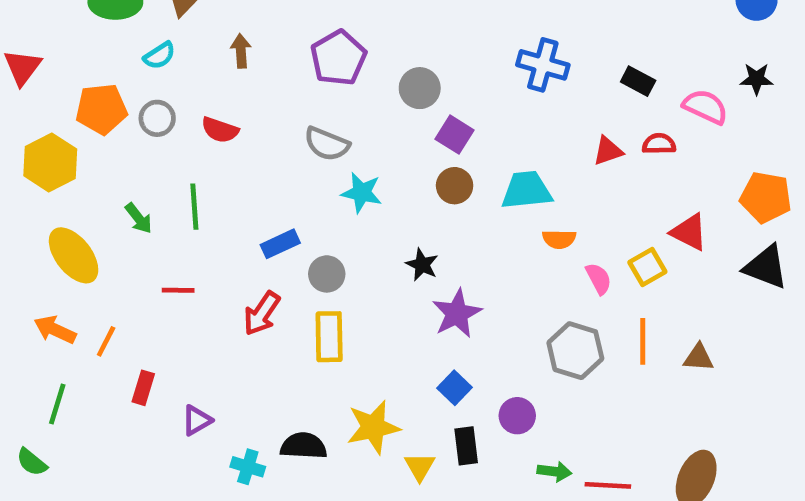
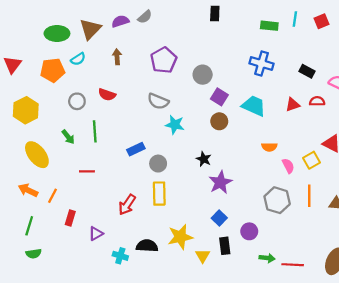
orange pentagon: (101, 109) -> (53, 70), moved
gray circle: (157, 118) -> (77, 101), moved
cyan trapezoid: (527, 190) -> (254, 106), moved, turned 30
red arrow: (262, 313) -> (127, 205), moved
green semicircle: (32, 462) -> (34, 254), moved, turned -48

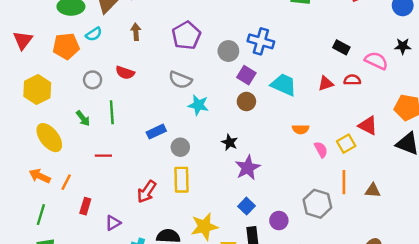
blue cross: (261, 63) -> (261, 41), moved
gray hexagon: (277, 200) -> (317, 204), moved

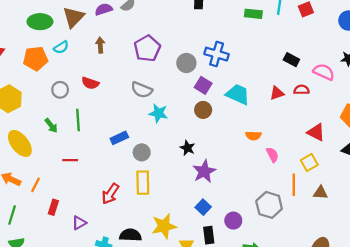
yellow square: (346, 144) -> (309, 162), moved

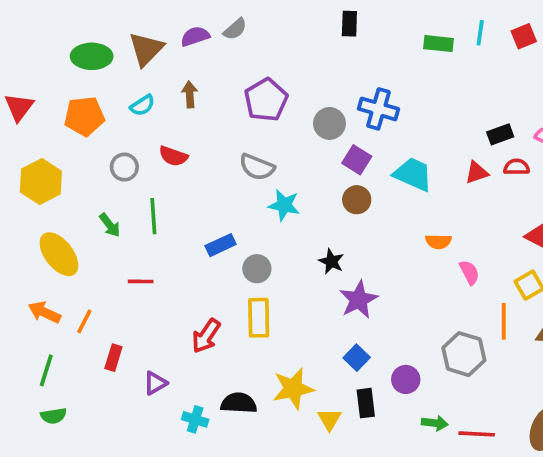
cyan semicircle: (61, 47) -> (142, 105), moved
black rectangle: (291, 60) -> (500, 134), moved, turned -48

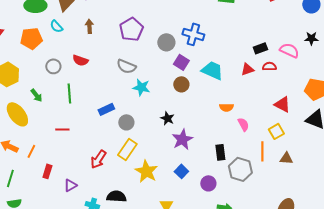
cyan semicircle: (142, 105) -> (56, 26), moved, turned 80
green arrow: (110, 225) -> (36, 95), moved
yellow rectangle: (259, 318) -> (127, 149), turned 35
yellow star: (293, 389) -> (146, 171), moved, turned -30
black rectangle: (366, 403) -> (220, 152), moved

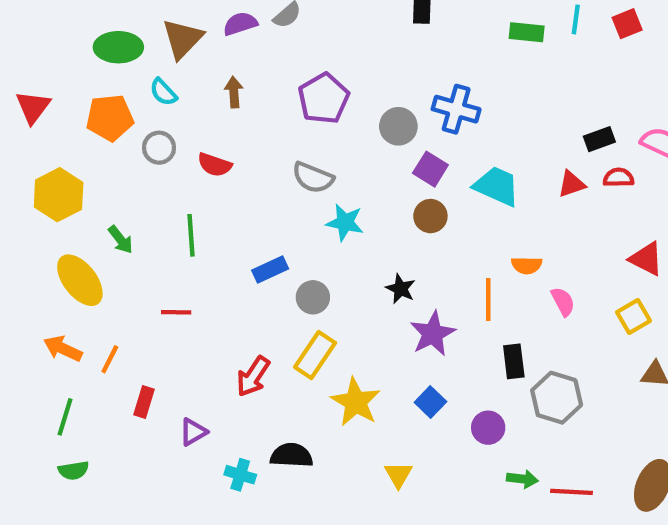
gray circle: (53, 66) -> (159, 148), moved
orange line: (262, 151) -> (488, 299), moved

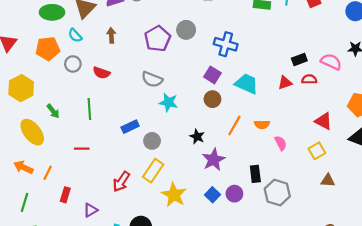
gray circle: (398, 126) -> (186, 30), moved
orange line: (488, 299) -> (234, 126), moved, turned 30
purple circle: (488, 428) -> (234, 194), moved

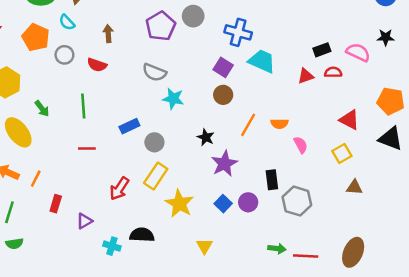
brown arrow: (111, 35) -> (108, 34), moved
orange pentagon: (48, 49) -> (36, 37), turned 30
cyan trapezoid: (247, 84) -> (262, 61), moved
red line: (82, 149) -> (87, 149), moved

